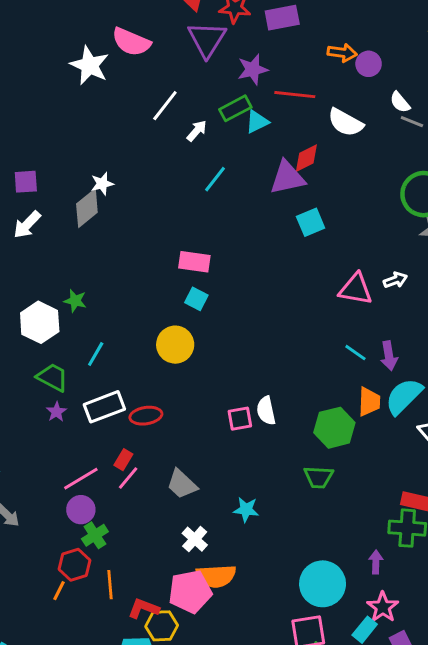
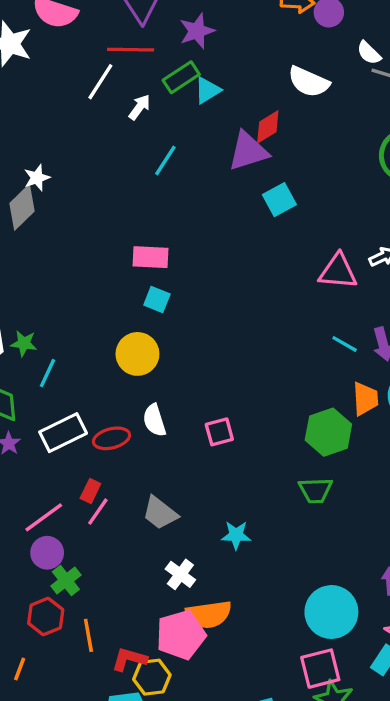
red line: (295, 95) -> (131, 50), moved
green star: (75, 301) -> (24, 343), moved
white semicircle: (266, 411) -> (154, 420), moved
orange line: (59, 591) -> (20, 669), moved

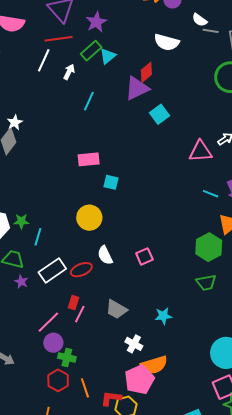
cyan square: (157, 299) -> (111, 182), moved
green cross: (66, 581) -> (67, 357), turned -30

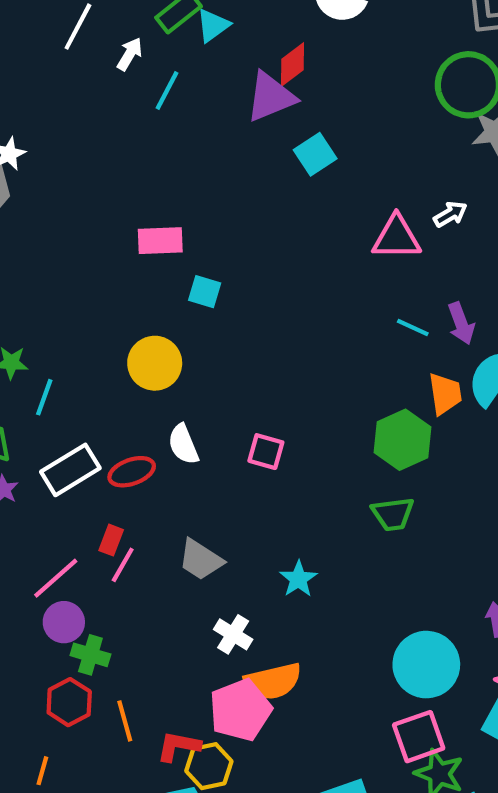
cyan line: (89, 101) -> (167, 91), moved
pink square: (144, 256) -> (266, 452), turned 36
cyan star: (163, 316) -> (298, 579), turned -30

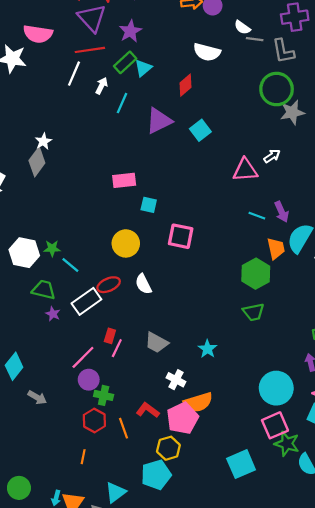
purple triangle: (271, 97) -> (159, 121), moved
cyan line: (44, 397) -> (70, 265), turned -66
pink square: (266, 452) -> (181, 236), moved, size x1.4
red ellipse: (132, 472) -> (109, 285), moved
red L-shape: (179, 746) -> (148, 410), moved, turned 30

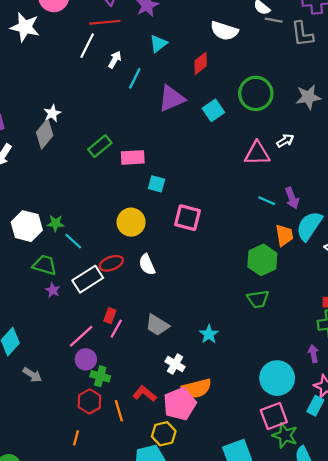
green rectangle: (125, 62) -> (100, 146), moved
green circle: (277, 89) -> (256, 93), moved

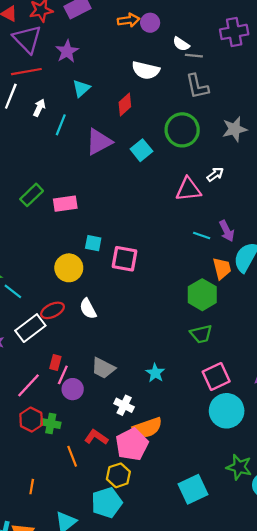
gray L-shape: (302, 34) -> (197, 86), moved
cyan square: (157, 184) -> (93, 243), moved
purple circle: (86, 359) -> (73, 389), moved
red hexagon: (89, 401) -> (31, 420), moved
pink square: (274, 416) -> (216, 377), moved

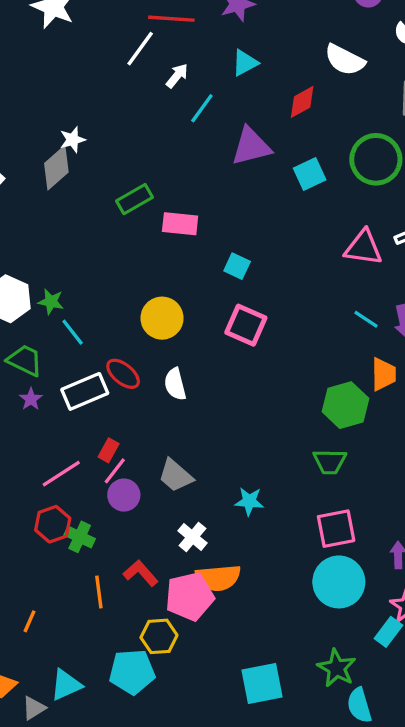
cyan square: (93, 243) -> (237, 266), moved
red ellipse: (52, 310) -> (123, 374), turned 50
cyan star: (155, 373) -> (249, 501), turned 30

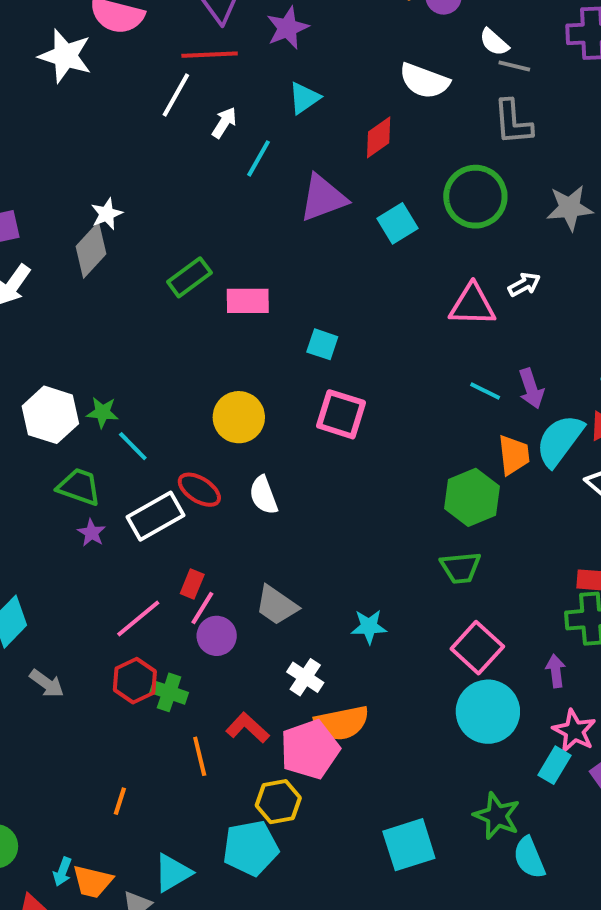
pink square: (336, 529) -> (477, 648), turned -30

